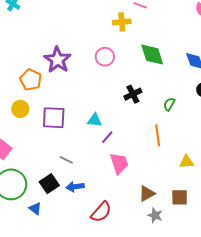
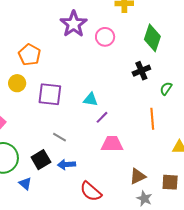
green diamond: (152, 55) -> (152, 38), turned 32
purple star: (57, 60) -> (74, 24), moved
black cross: (133, 94) -> (141, 71), moved
pink trapezoid: (119, 163) -> (112, 144), turned -75
red semicircle: (101, 212) -> (91, 191), turned 85

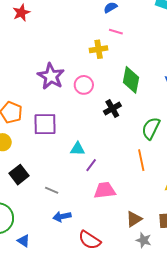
black cross: (141, 71) -> (112, 109), moved
green semicircle: (166, 89) -> (151, 128), size x1.6
purple square: (50, 94) -> (45, 124), moved
black square: (41, 160) -> (19, 175), moved

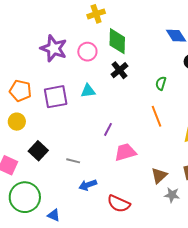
green diamond: (131, 80) -> (117, 41), moved
green semicircle: (151, 128) -> (161, 83), size x0.6
cyan triangle: (77, 149) -> (88, 91), moved

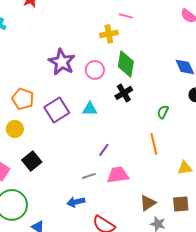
purple square: (56, 97) -> (57, 110), turned -30
gray line: (73, 161) -> (89, 176), moved, turned -40

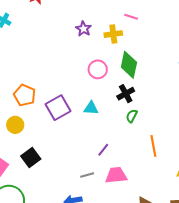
purple star: (62, 62) -> (83, 29), moved, size x0.6
green semicircle: (163, 112) -> (132, 116), moved

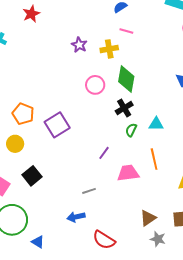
cyan triangle: (91, 108) -> (156, 124), moved
purple line: (103, 150) -> (104, 153), moved
pink trapezoid: (116, 175) -> (128, 173), moved

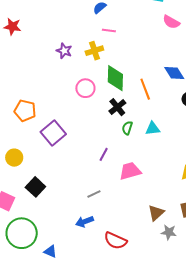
red star: (31, 14) -> (12, 27), turned -30
orange pentagon: (23, 114) -> (25, 111), moved
cyan triangle: (156, 124) -> (153, 128), moved
orange line: (154, 159) -> (145, 89), moved

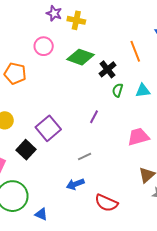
yellow cross: (94, 51) -> (76, 20), moved, turned 30
green diamond: (115, 78) -> (80, 57), moved, turned -72
pink circle: (85, 88) -> (44, 46), moved
purple square: (53, 133) -> (48, 128), moved
pink trapezoid: (130, 171) -> (138, 137), moved

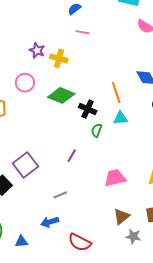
black cross: (108, 69) -> (88, 109), turned -30
cyan triangle: (143, 91) -> (121, 118), moved
blue triangle: (41, 214) -> (21, 242), moved, turned -32

